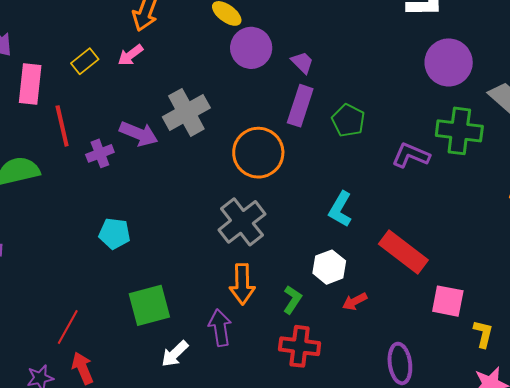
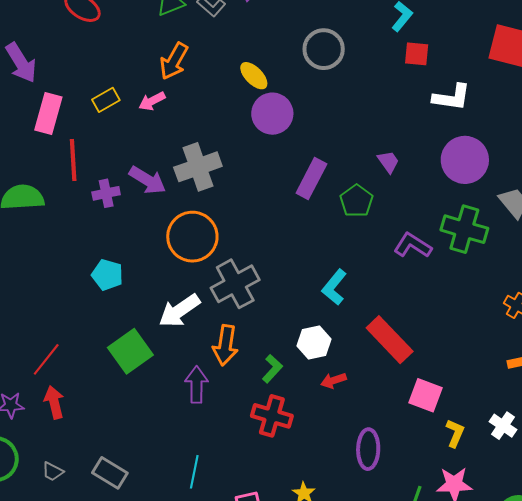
purple trapezoid: (302, 62) -> (388, 162), moved
orange circle: (258, 153) -> (192, 237), moved
green square: (149, 305) -> (130, 351), turned -30
white arrow: (175, 354) -> (179, 311), moved, size x1.4

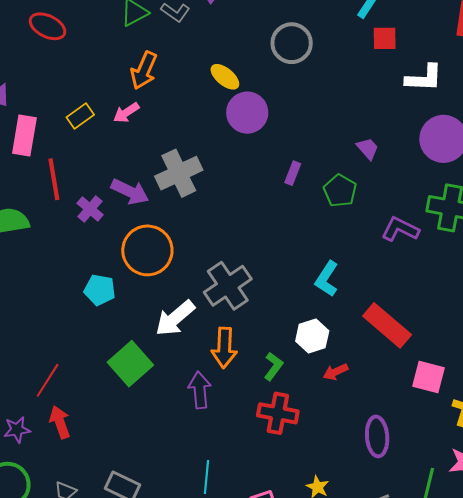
purple rectangle: (311, 179) -> (293, 173), size x0.6
purple cross: (106, 193) -> (90, 209), turned -32
orange circle: (192, 237) -> (147, 250), moved

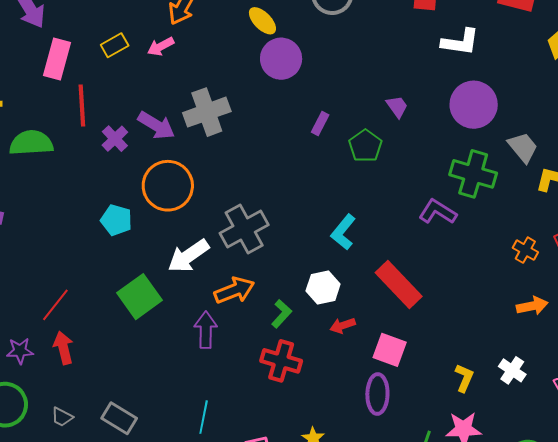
purple L-shape: (400, 229) -> (438, 212), moved
orange arrow: (224, 348) -> (234, 290), turned -120
pink square: (429, 377) -> (390, 350), moved

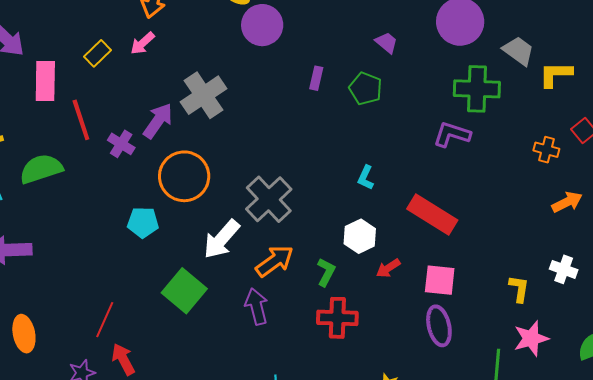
purple arrow: (156, 125) -> (158, 121), turned -72
cyan L-shape: (343, 232) -> (366, 178), size x0.7

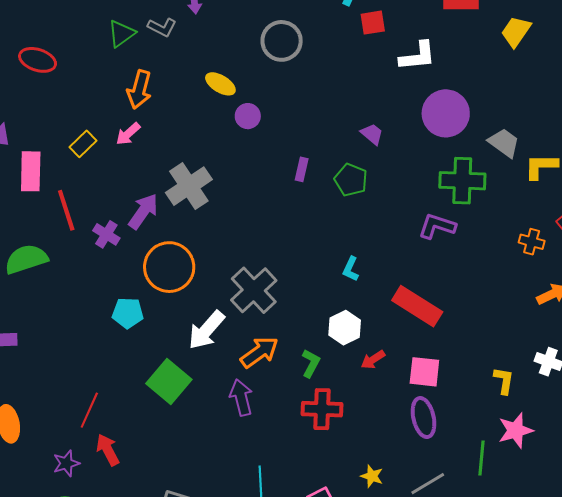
purple circle: (262, 25) -> (248, 116), size x0.6

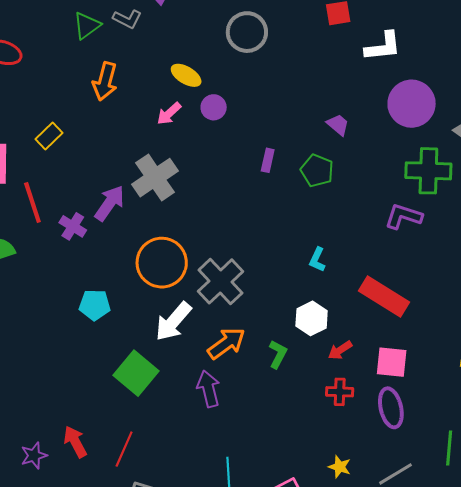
pink arrow: (128, 134) -> (169, 114), moved
orange circle: (169, 267) -> (162, 263), moved
red cross: (322, 409) -> (340, 392), moved, size x0.7
red line: (89, 410) -> (124, 449), moved

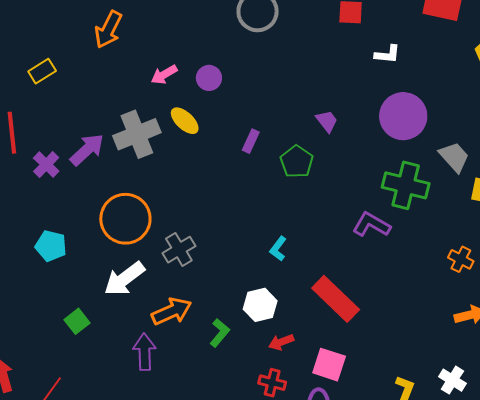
white L-shape: (383, 46) -> (387, 54), size x0.7
yellow ellipse: (186, 75) -> (185, 121), moved
gray cross: (220, 281) -> (179, 250), size x0.7
green square: (136, 373) -> (77, 321), size x0.6

